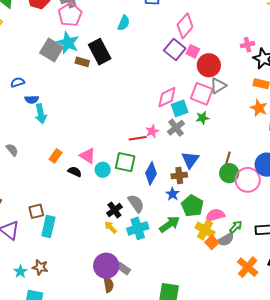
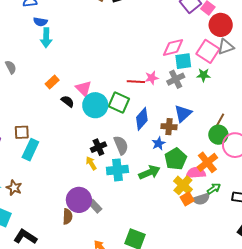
cyan circle: (103, 170) -> (95, 105), size x1.6
orange cross: (248, 267) -> (207, 162), moved
brown semicircle: (108, 285) -> (68, 216), moved

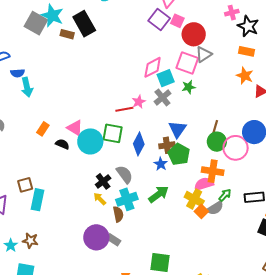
green pentagon: (176, 159) -> (179, 154), moved
orange cross: (207, 162) -> (213, 171), turned -30
brown semicircle: (68, 216) -> (118, 214), moved

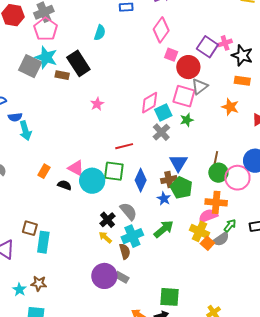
purple square: (159, 19) -> (207, 47), moved
orange star: (245, 76) -> (230, 107), moved
pink star: (139, 102) -> (97, 104), moved
brown square: (25, 185) -> (30, 228), turned 35

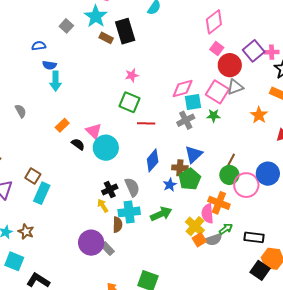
gray square: (30, 66) -> (66, 26), moved, size x0.6
green square: (114, 171) -> (130, 102), moved
pink semicircle: (208, 216) -> (208, 214), turned -90

